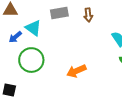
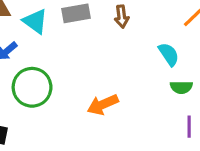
cyan triangle: (33, 28) -> (35, 21), moved

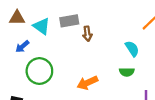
brown arrow: (122, 17) -> (87, 34), moved
green semicircle: (181, 87) -> (127, 72), moved

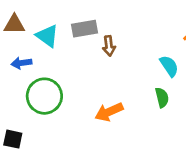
blue arrow: (22, 47) -> (21, 63), turned 32
green semicircle: (127, 72) -> (162, 98), turned -104

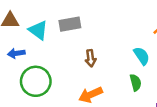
brown arrow: (109, 46) -> (91, 58), moved

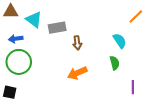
gray rectangle: (70, 24) -> (57, 28), moved
green circle: (36, 81) -> (19, 62), moved

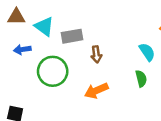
green circle: (19, 62) -> (53, 71), moved

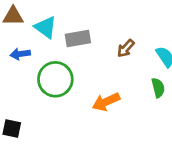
brown arrow: (96, 54) -> (126, 48), moved, turned 49

